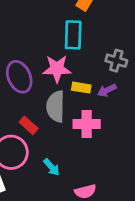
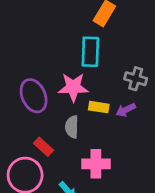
gray semicircle: (56, 106) -> (72, 127), size x0.7
pink cross: (87, 124) -> (96, 164), moved

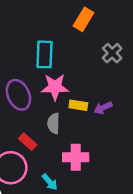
cyan rectangle: (90, 52) -> (44, 54), moved
gray cross: (136, 79) -> (112, 53), moved, turned 30

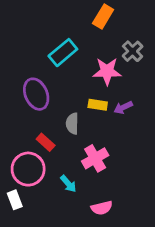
cyan rectangle: (44, 54) -> (63, 53), turned 48
pink star: (55, 87) -> (107, 71), moved
pink cross: (76, 157) -> (95, 158), turned -30

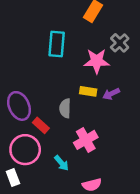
cyan rectangle: (63, 53) -> (57, 44), turned -45
purple ellipse: (36, 94) -> (19, 106), moved

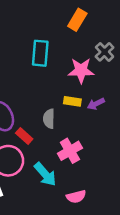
cyan arrow: (61, 163) -> (45, 174), size x1.5

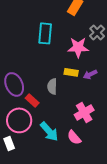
pink cross: (70, 151) -> (84, 112), moved
pink semicircle: (76, 197) -> (74, 137), moved, turned 63

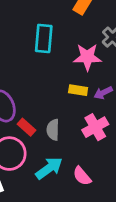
gray semicircle: (52, 86) -> (53, 130), moved
pink cross: (84, 112) -> (95, 127), moved
cyan arrow: (49, 131) -> (49, 168), turned -85

